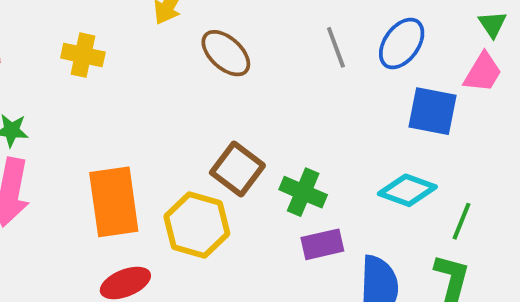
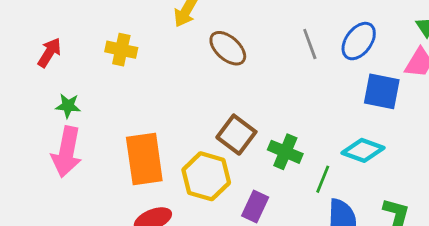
green line: (461, 221) -> (323, 179), moved
purple rectangle: (322, 244) -> (255, 206), moved, turned -52

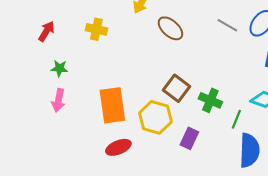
gray line: (310, 44) -> (227, 25), turned -40
pink arrow: (67, 152) -> (58, 100), size x0.7

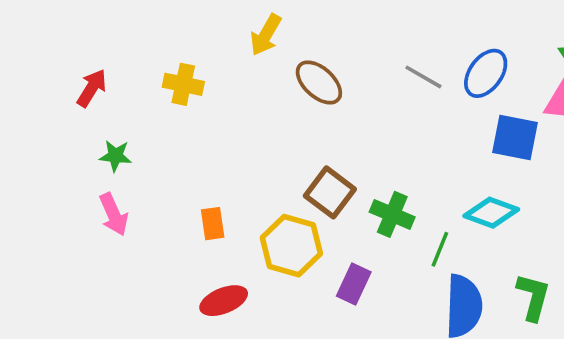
pink arrow: (58, 100) -> (114, 214), turned -35
orange rectangle: (112, 105) -> (213, 224), size x0.5

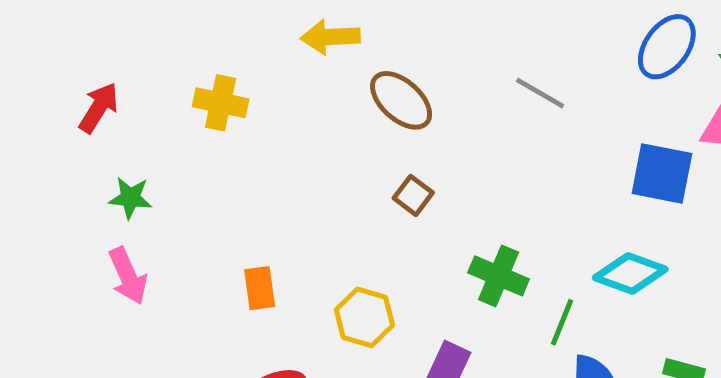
yellow arrow: (266, 35) -> (330, 37), turned 57
blue ellipse: (486, 73) -> (667, 47), moved
brown square: (330, 192) -> (413, 195), moved, size x0.6
yellow hexagon: (291, 246) -> (364, 317), size x0.7

